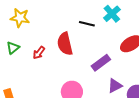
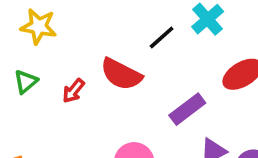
black line: (87, 24) -> (162, 37), turned -56
red semicircle: (65, 44) -> (121, 74), turned -50

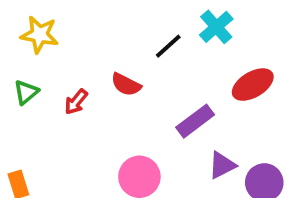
red semicircle: (121, 74) -> (126, 85), size x0.7

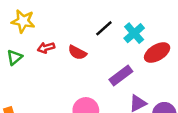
cyan cross: (216, 27) -> (134, 33), moved
red arrow: (76, 102) -> (46, 48), moved, turned 35

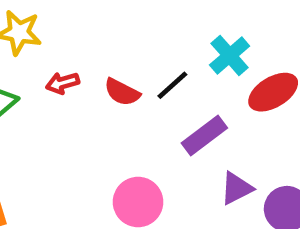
black line: (104, 28) -> (172, 85), moved

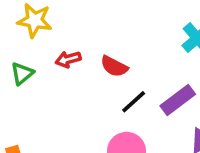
black line: (172, 85) -> (134, 102), moved

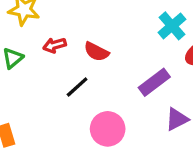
black line: (134, 102) -> (77, 87), moved

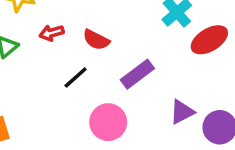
purple rectangle: (154, 82) -> (137, 74), moved

